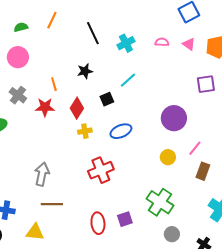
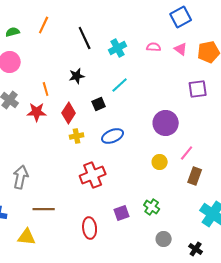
gray arrow: (42, 174) -> (21, 177), moved
green cross: (160, 202) -> (152, 207), size x0.6
purple square: (125, 219) -> (122, 213), moved

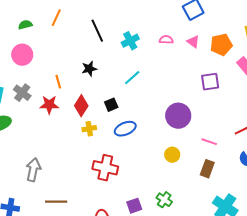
black square: (99, 104) -> (111, 105), moved
pink line: (187, 153) -> (209, 142), moved, turned 70
red cross: (93, 175) -> (105, 168), turned 35

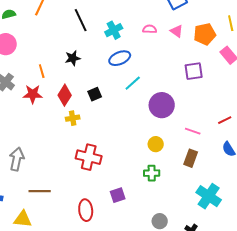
cyan line: (132, 78) -> (133, 83), moved
blue ellipse: (125, 129) -> (120, 58), moved
green cross: (164, 200) -> (152, 173), moved, turned -35

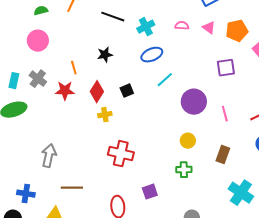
black line: (81, 20) -> (113, 17), turned -45
pink line: (193, 131) -> (225, 114), moved, turned 56

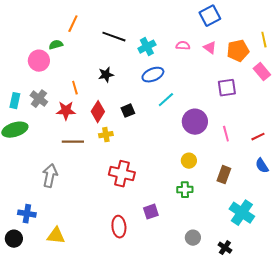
green semicircle: (41, 11) -> (56, 45), moved
brown line: (72, 188) -> (73, 142), moved

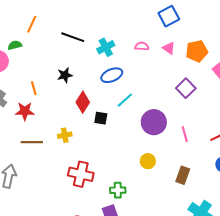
purple square: (227, 88) -> (186, 88), turned -36
black square: (128, 111) -> (101, 118), moved, turned 32
red diamond: (98, 112) -> (83, 102), moved
green cross: (185, 190) -> (118, 190), moved

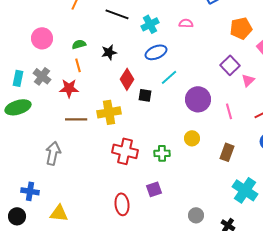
green semicircle: (15, 45) -> (79, 44), moved
pink triangle: (169, 48) -> (248, 80), moved, turned 40
yellow cross: (65, 135) -> (109, 112), size x1.6
green cross: (118, 190) -> (162, 153), moved

